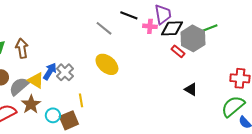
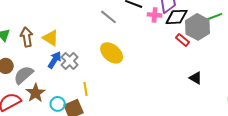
yellow triangle: (36, 80) -> (51, 38), moved

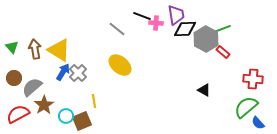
pink cross: (155, 15) -> (156, 23), moved
yellow triangle: (51, 38) -> (59, 50), size x1.4
red rectangle: (183, 40) -> (223, 52), moved

